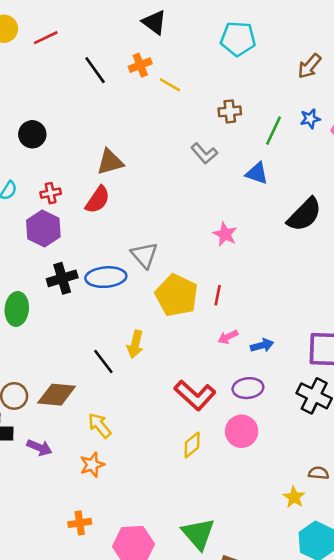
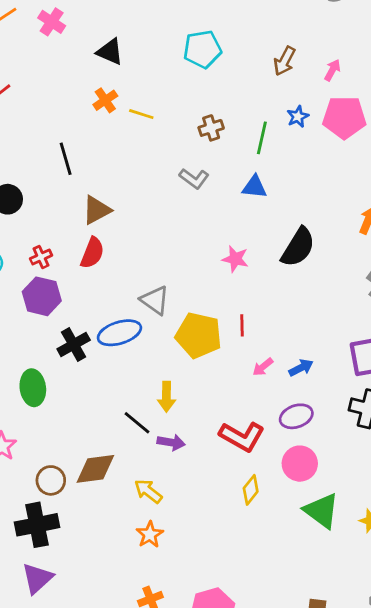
black line: (95, 70) -> (66, 159), moved, turned 32
black semicircle: (304, 215) -> (298, 247), moved
purple arrow: (39, 447) -> (171, 442), moved
green triangle: (198, 534) -> (322, 511), moved

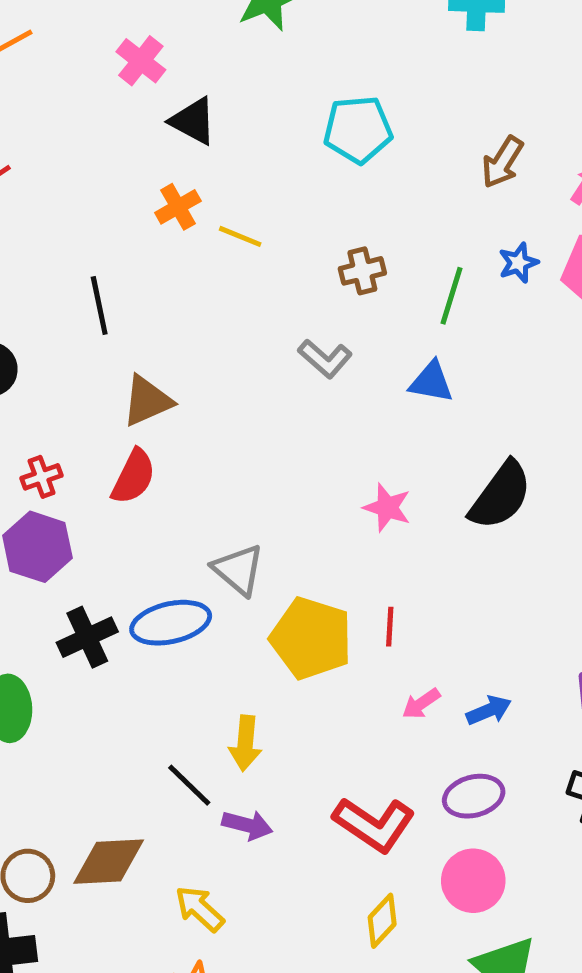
pink cross: (52, 22) -> (141, 61), moved

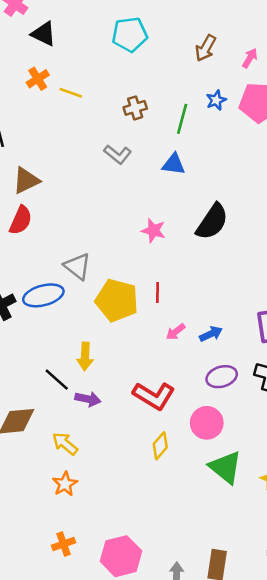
purple ellipse: (474, 796) -> (222, 377), moved

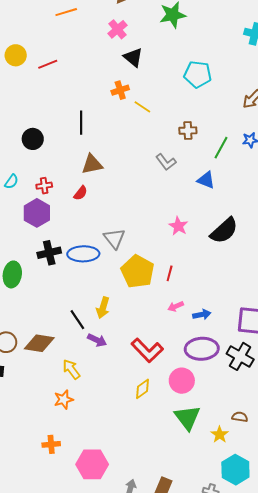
red semicircle: (21, 220) -> (81, 193), size x0.7
purple ellipse: (222, 377) -> (202, 349), size x1.4

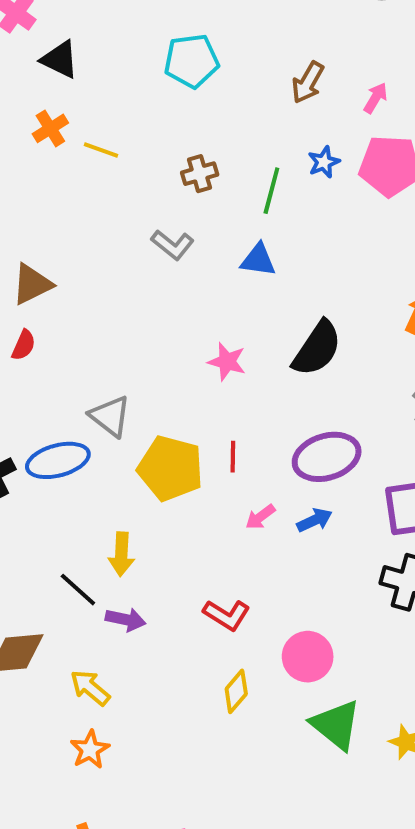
purple ellipse: (202, 349) -> (327, 457), moved
red L-shape: (147, 350) -> (227, 615), size x0.7

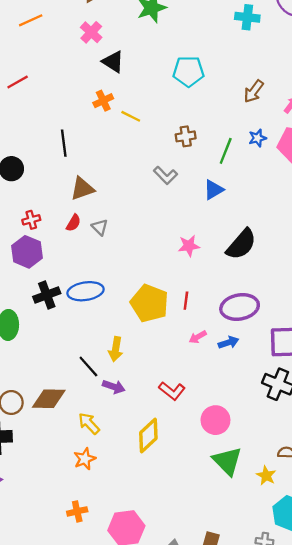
blue triangle: (258, 260) -> (213, 190), turned -45
pink star: (227, 362) -> (189, 246), turned -30
gray triangle: (110, 416) -> (100, 227), moved, size x0.7
yellow diamond: (236, 691) -> (148, 436), moved, size x1.4

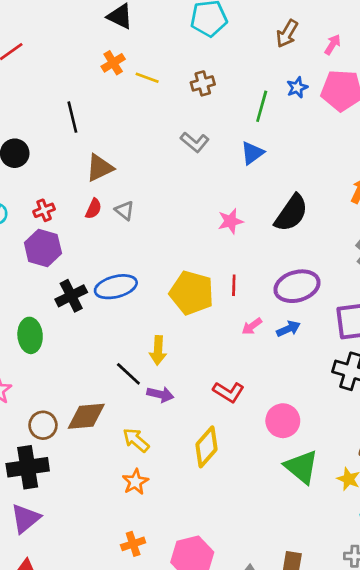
brown cross: (186, 136) -> (203, 83), moved

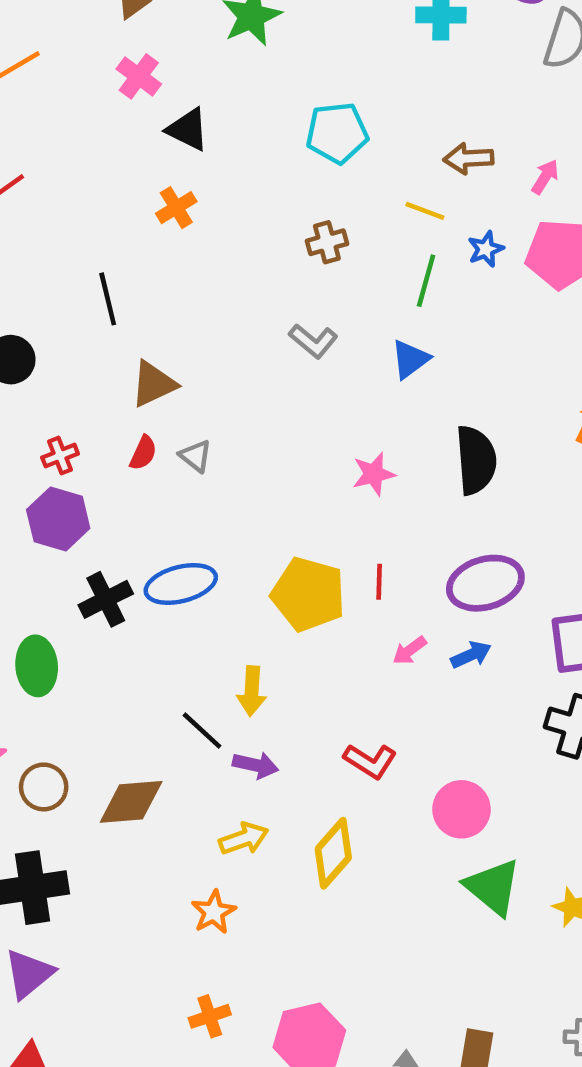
brown arrow: (287, 34) -> (469, 158), turned 56
yellow line: (147, 78) -> (425, 211), moved
black semicircle: (291, 213) -> (476, 460), turned -39
brown circle: (43, 425) -> (44, 787), moved
yellow arrow: (136, 440) -> (244, 839), moved, turned 120

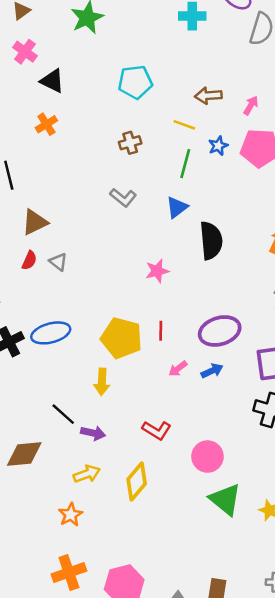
black semicircle: (476, 460) -> (211, 241), moved
yellow arrow: (252, 691) -> (102, 382), moved
orange cross: (210, 1016) -> (69, 573), size x1.5

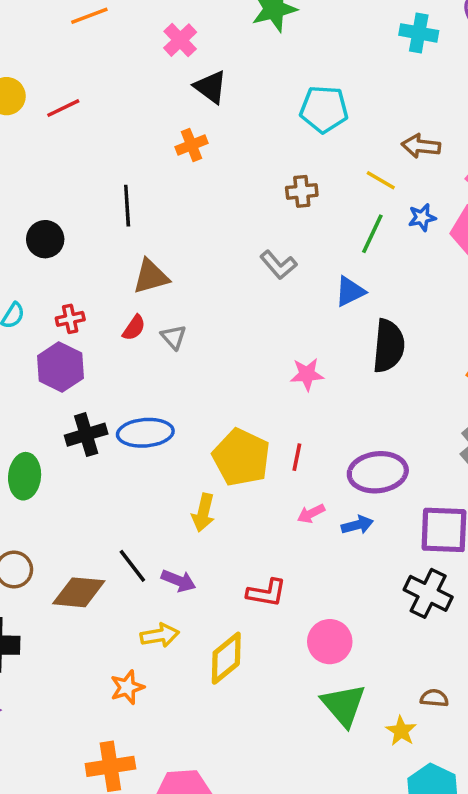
black line: (63, 414) -> (132, 566), moved
red L-shape: (157, 430) -> (266, 593), turned -32

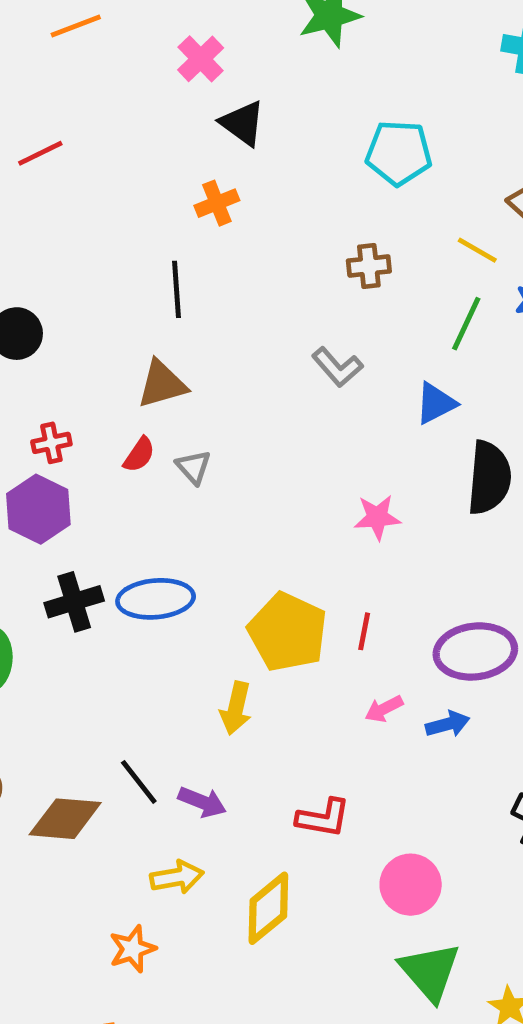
black line: (127, 206) -> (177, 289), moved

